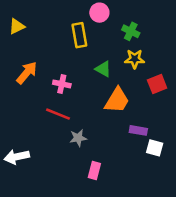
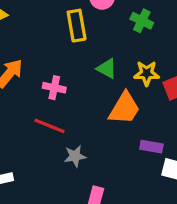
yellow star: (135, 59) -> (147, 73), moved

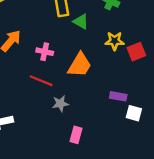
green triangle: (107, 69) -> (81, 22), moved
orange trapezoid: (124, 108) -> (80, 65), moved

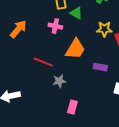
pink cross: (45, 52) -> (55, 26), moved
purple rectangle: (118, 96) -> (100, 67), moved

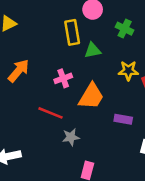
green triangle: (76, 13) -> (93, 50), turned -40
pink cross: (55, 26) -> (63, 78), moved, turned -32

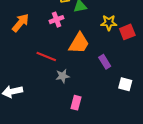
pink cross: (63, 78) -> (56, 20), moved
purple rectangle: (123, 119) -> (105, 62), turned 48

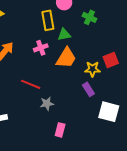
yellow star: (109, 23) -> (92, 69), moved
orange trapezoid: (79, 43) -> (66, 58), moved
white square: (125, 84) -> (109, 112), size x1.5

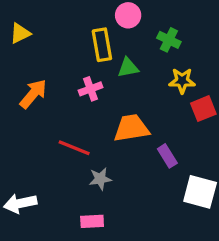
orange trapezoid: (66, 58) -> (131, 128), moved, turned -130
yellow star: (92, 69) -> (182, 81), moved
pink rectangle: (60, 130) -> (92, 221), moved, turned 72

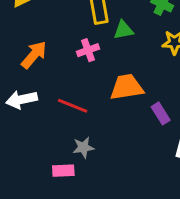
gray star: (100, 179) -> (83, 147), moved
white arrow: (20, 203) -> (22, 100), moved
pink rectangle: (92, 221) -> (63, 171), moved

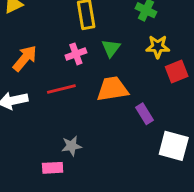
green triangle: (124, 30) -> (111, 48), moved, turned -42
red line: (73, 106) -> (61, 89), moved, turned -36

